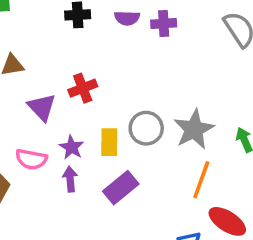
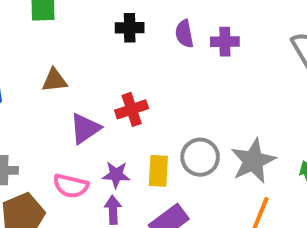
purple semicircle: (127, 18) -> (184, 34), turned 75
purple triangle: (42, 107) -> (85, 128), turned 36
purple star: (72, 147) -> (116, 175), turned -30

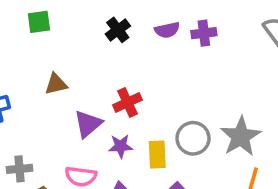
black cross: (130, 28) -> (118, 30), turned -30
purple semicircle: (184, 34) -> (167, 30), turned -85
purple star: (116, 175) -> (121, 146), moved

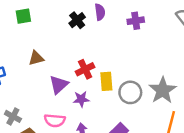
purple semicircle: (167, 30) -> (100, 12), moved, turned -84
yellow rectangle: (157, 155) -> (106, 81), moved
gray cross: (20, 169) -> (13, 116), turned 35

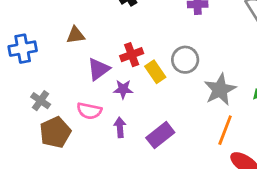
yellow rectangle: (106, 81) -> (155, 72), turned -36
gray circle: (130, 92) -> (185, 60), moved

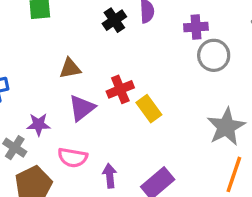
brown triangle: (76, 35) -> (70, 68), moved
gray circle: (185, 60) -> (214, 55), moved
purple star: (123, 89) -> (38, 124), moved

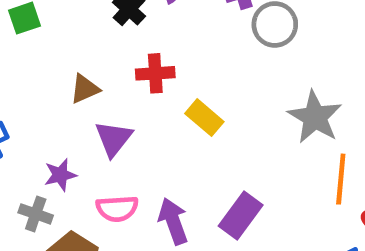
red cross: (120, 89) -> (155, 73), moved, turned 32
purple arrow: (110, 176) -> (173, 221), size x1.4

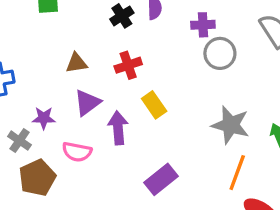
red cross: (155, 73) -> (128, 65), turned -30
gray star: (315, 117) -> (231, 125), turned -30
purple arrow: (173, 221) -> (118, 128), moved

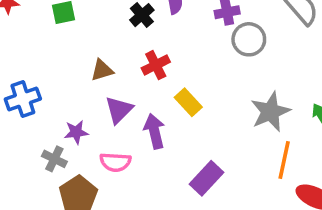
gray star: (231, 125) -> (270, 112), turned -30

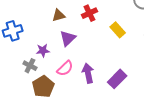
yellow rectangle: (188, 102) -> (118, 30), moved
purple arrow: (154, 131) -> (88, 73), moved
pink semicircle: (115, 162) -> (65, 68), turned -48

